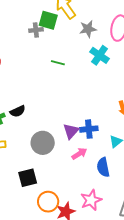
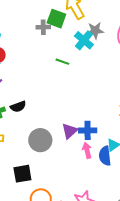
cyan cross: (100, 55) -> (84, 40), moved
pink arrow: (79, 154) -> (87, 150), moved, turned -77
blue semicircle: (103, 167) -> (105, 156), moved

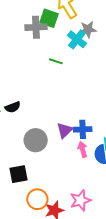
gray cross: (43, 27) -> (36, 27), size x1.5

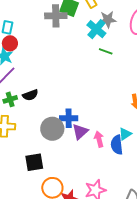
green line: (56, 61) -> (106, 51), moved
blue cross: (83, 129) -> (69, 118), moved
purple triangle: (65, 130) -> (80, 132), moved

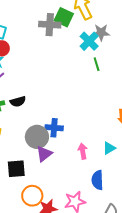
green line: (106, 51) -> (97, 64), turned 48
purple triangle: (80, 132) -> (44, 154), moved
blue semicircle: (117, 145) -> (97, 180), moved

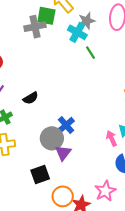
black semicircle: (18, 101) -> (31, 98), moved
blue cross: (54, 128) -> (66, 125), turned -30
pink arrow: (83, 151) -> (112, 138), moved

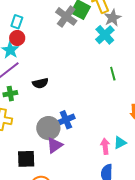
gray star: (87, 21) -> (113, 18), moved, turned -30
gray cross: (35, 27) -> (66, 16), turned 30
green line: (90, 53) -> (113, 74), moved

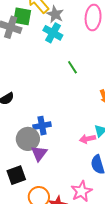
blue cross: (66, 120) -> (42, 126), turned 30
pink arrow: (105, 146) -> (88, 139), turned -77

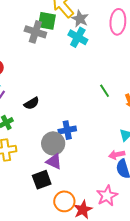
green line: (72, 67) -> (105, 91), moved
pink arrow: (88, 139) -> (117, 155), moved
purple triangle: (39, 153) -> (54, 162), moved, turned -42

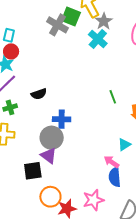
blue cross: (67, 130) -> (62, 119), moved
pink arrow: (117, 155) -> (111, 162), turned 35

